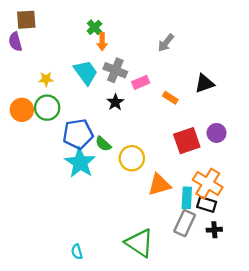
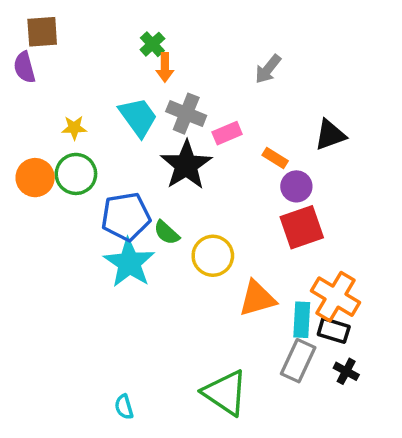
black star: (115, 102) -> (186, 165), size x1.8
purple circle: (217, 133) -> (296, 186), moved
black cross: (214, 230) -> (346, 371), turned 32

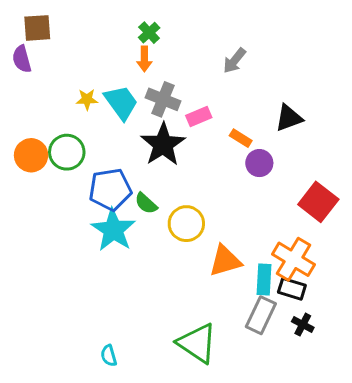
green cross: (152, 44) -> (149, 33), moved
yellow star: (74, 128) -> (87, 99), moved
red square: (302, 227) -> (318, 202), moved, turned -33

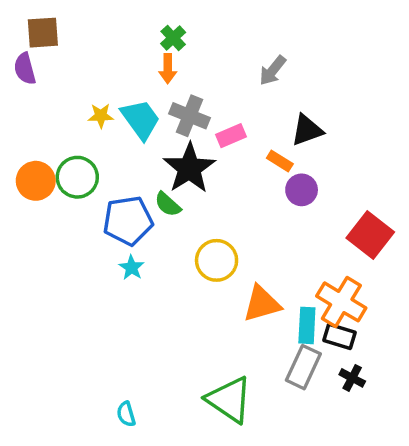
black triangle: (289, 118) -> (307, 130), moved
green semicircle: (146, 203) -> (168, 204), moved
cyan star: (113, 230) -> (132, 268), size x0.5

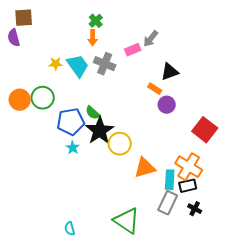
pink rectangle: (231, 136) -> (133, 50), moved
black star: (189, 168) -> (100, 131), moved
black rectangle: (340, 336) -> (188, 186), turned -30

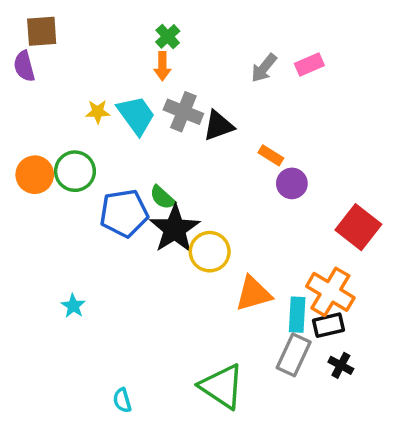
pink rectangle: (133, 50) -> (309, 64), moved
black triangle: (170, 72) -> (218, 126), moved
cyan star: (73, 148) -> (73, 306), moved

